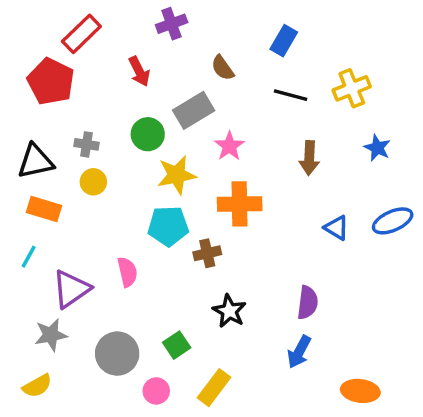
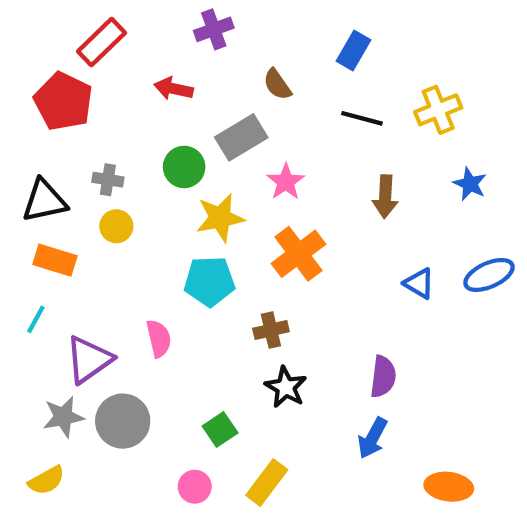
red arrow: (139, 71) -> (174, 89), turned 128
orange cross: (240, 204) -> (298, 254), turned -36
brown cross: (207, 253) -> (271, 330), moved
gray circle: (117, 354) -> (123, 421), moved

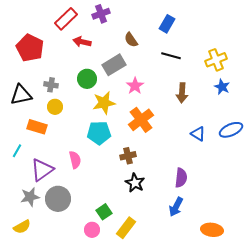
red rectangle: (102, 42) -> (66, 19), moved
yellow cross: (438, 110) -> (216, 60), moved
orange rectangle: (55, 260) -> (37, 127), moved
green square: (220, 430) -> (104, 212), moved

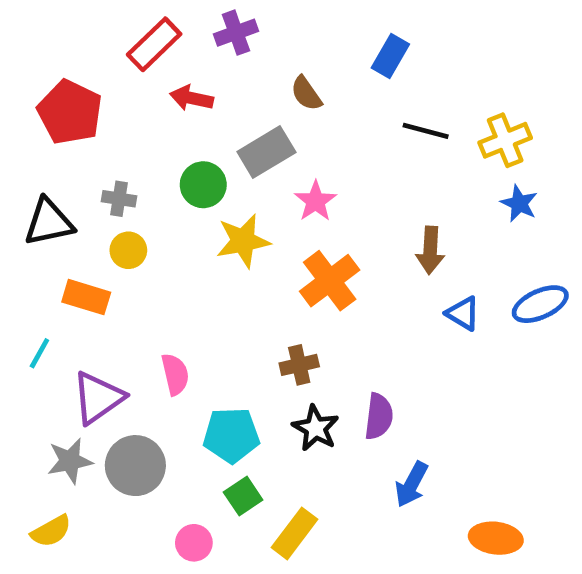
black line: (171, 56) -> (426, 131), moved
brown arrow: (182, 93) -> (430, 250), moved
cyan pentagon: (99, 133) -> (231, 435), moved
purple semicircle: (181, 178) -> (379, 416), moved
pink circle: (92, 230) -> (194, 543), moved

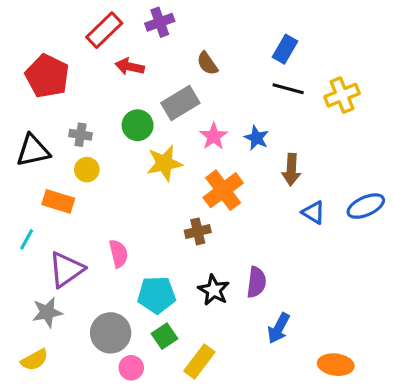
blue rectangle: (390, 56) -> (285, 49), moved
blue star: (519, 203) -> (256, 138), moved
brown cross: (299, 365) -> (198, 231), moved
gray circle: (135, 466) -> (111, 333), moved

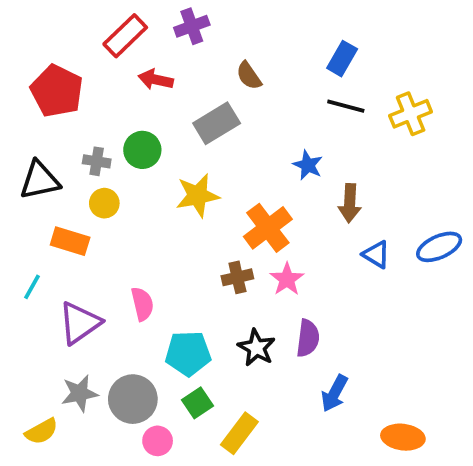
green circle: (138, 125) -> (142, 150), moved
pink star: (214, 136) -> (287, 279), moved
gray star: (47, 312) -> (80, 393), moved

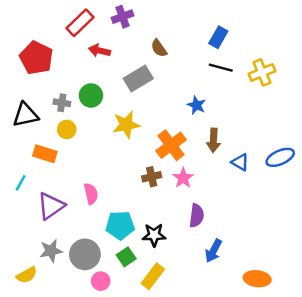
brown arrow: (350, 203) -> (213, 140), moved
black star: (256, 348) -> (154, 235), moved, turned -30

